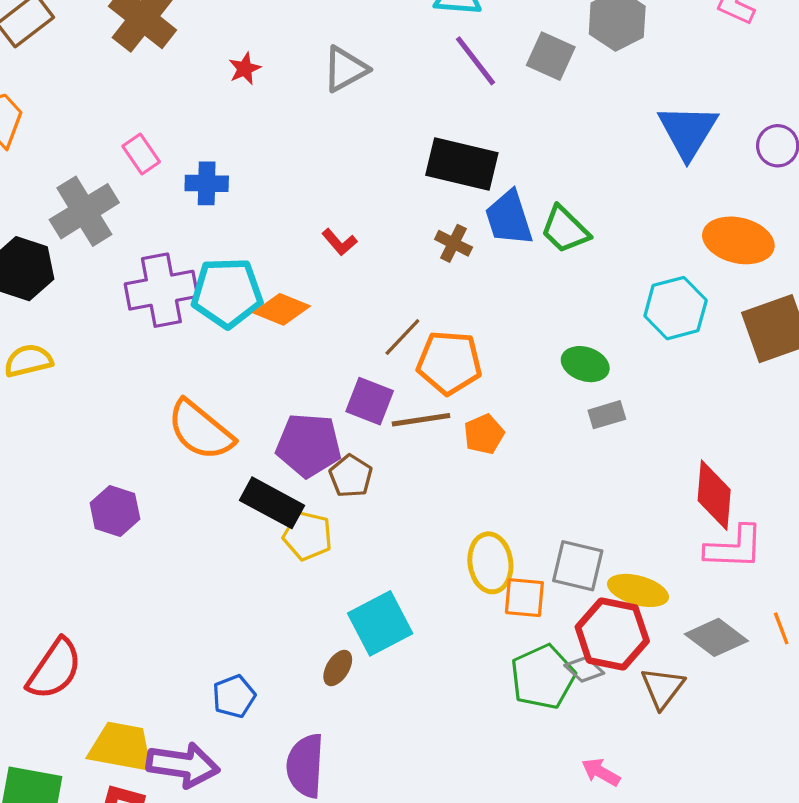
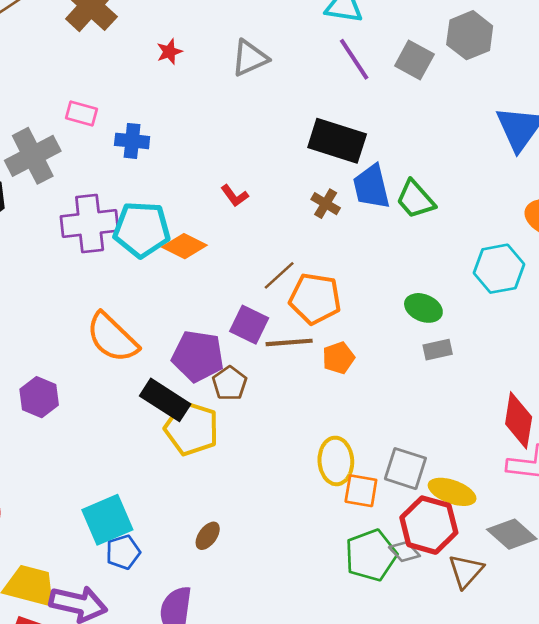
pink rectangle: (141, 154) -> (82, 114), turned -44
yellow pentagon: (308, 536) -> (192, 428), size x1.4
cyan square: (380, 623) -> (107, 520), moved

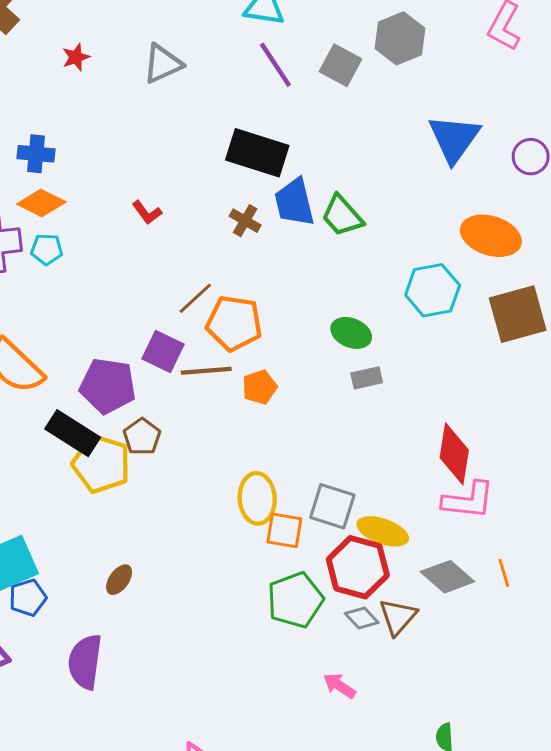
cyan pentagon: (142, 229) -> (47, 249), size x0.5
orange diamond: (184, 246) -> (41, 203), moved
brown pentagon: (230, 383) -> (142, 437), moved
gray diamond: (404, 552) -> (362, 618), moved

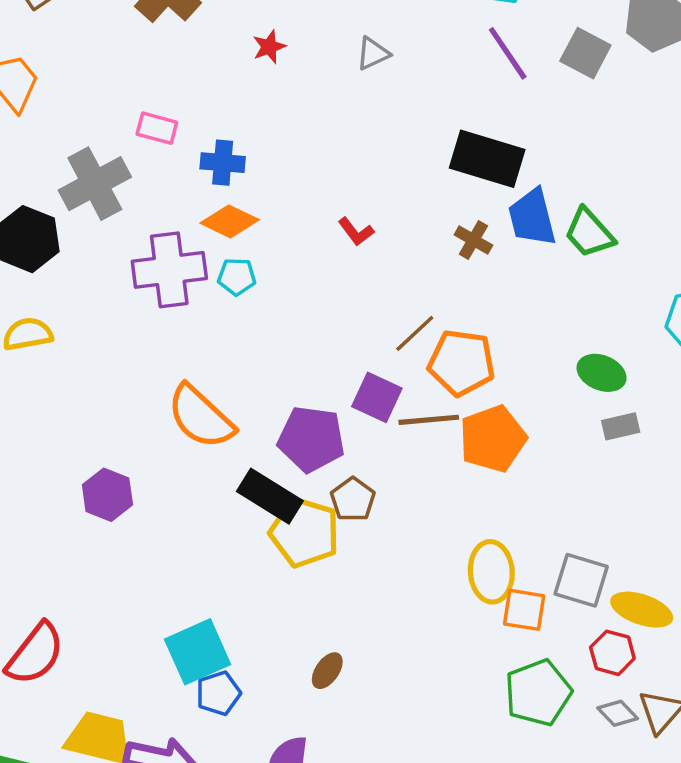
gray triangle: (163, 64) -> (373, 53), size x0.7
orange pentagon: (260, 387) -> (493, 439), size x1.6
red hexagon: (358, 567) -> (612, 653), size x0.6

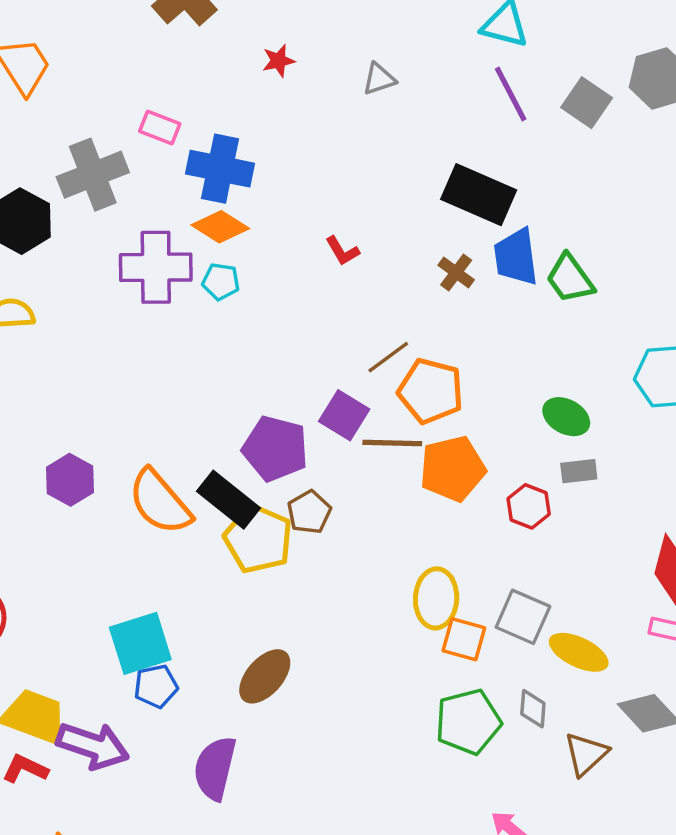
blue cross: (223, 163) -> (220, 169), size x1.5
orange semicircle: (201, 417) -> (160, 502), moved
red hexagon: (612, 653) -> (529, 506), moved
brown ellipse: (327, 671) -> (265, 676), size x1.6
gray diamond: (618, 713) -> (533, 709), moved, turned 42

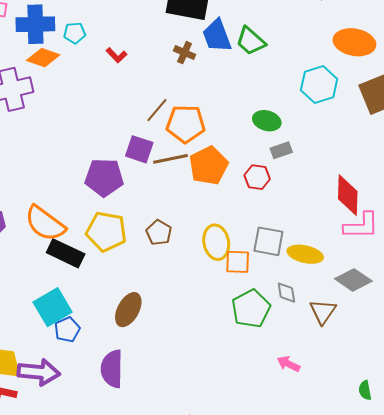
cyan pentagon: (221, 282) -> (75, 33), moved
black rectangle: (228, 500) -> (66, 253), moved
brown pentagon: (309, 512) -> (159, 233), moved

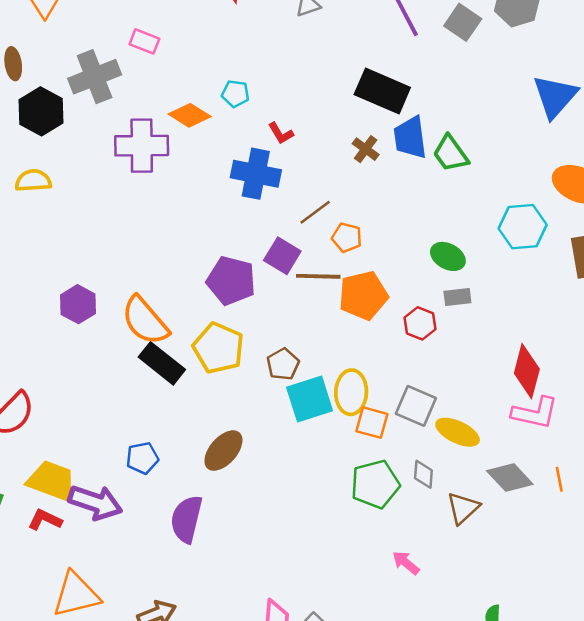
blue cross: (35, 24) -> (256, 174), moved
orange pentagon: (186, 124) -> (347, 237), size x0.6
cyan square: (53, 307) -> (310, 399), moved

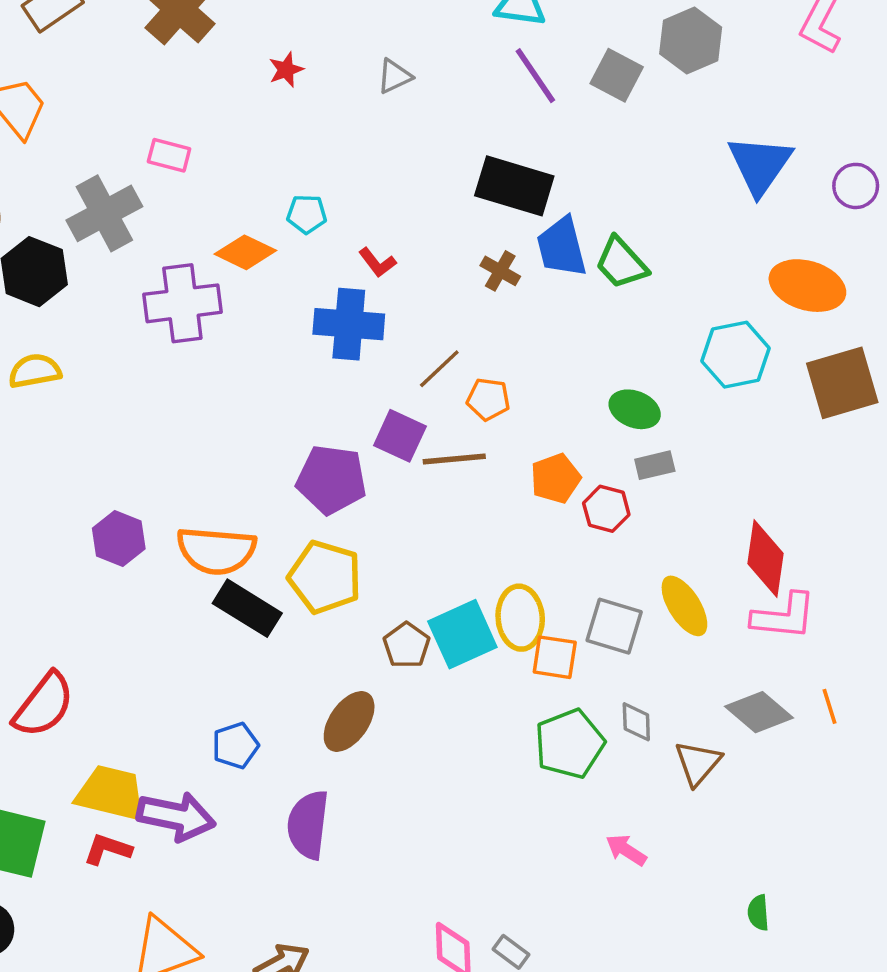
orange pentagon: (363, 295) -> (556, 478), moved, size x0.7
orange semicircle: (145, 321) -> (216, 551), turned -38
brown pentagon: (283, 364) -> (406, 645), moved
yellow ellipse: (458, 432) -> (684, 606), moved, turned 39

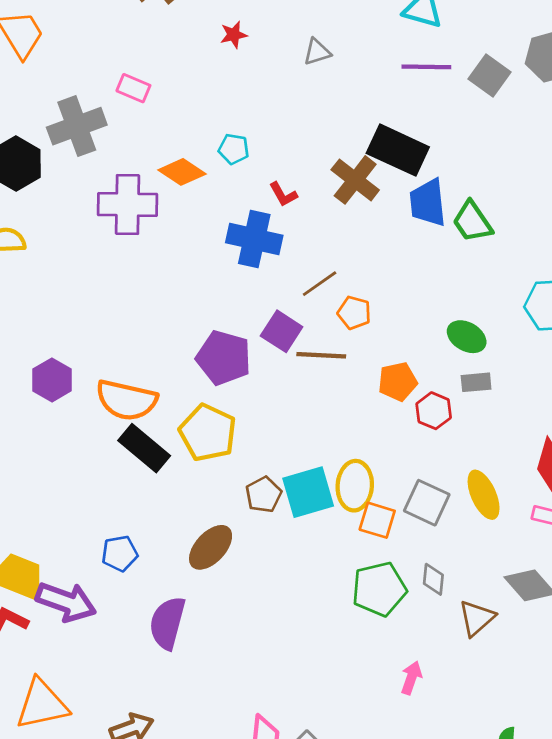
purple line: (535, 76) -> (426, 67), turned -63
brown cross: (500, 271) -> (355, 180), moved, size x1.6
pink arrow: (626, 850) -> (411, 678), turned 68

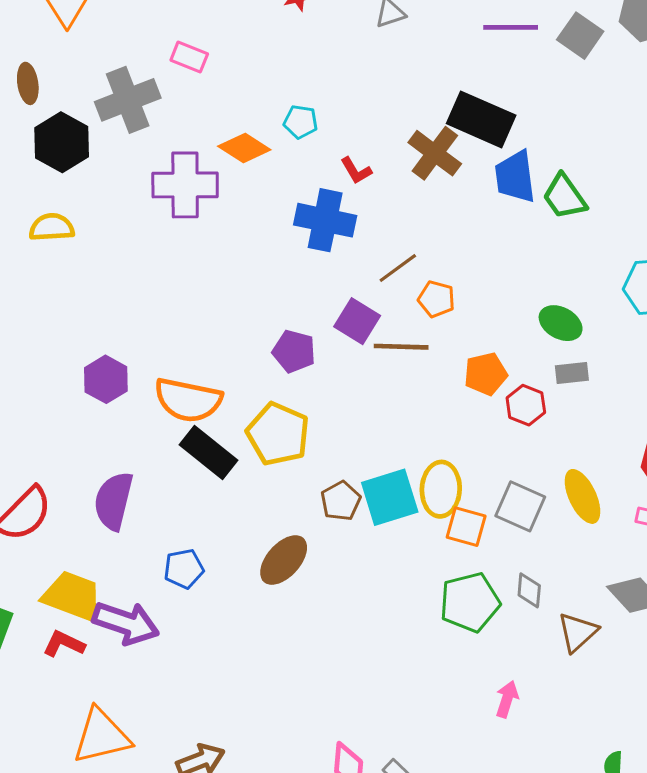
purple pentagon: (224, 358) -> (294, 351), size x0.7
purple semicircle: (167, 623) -> (114, 501), moved

